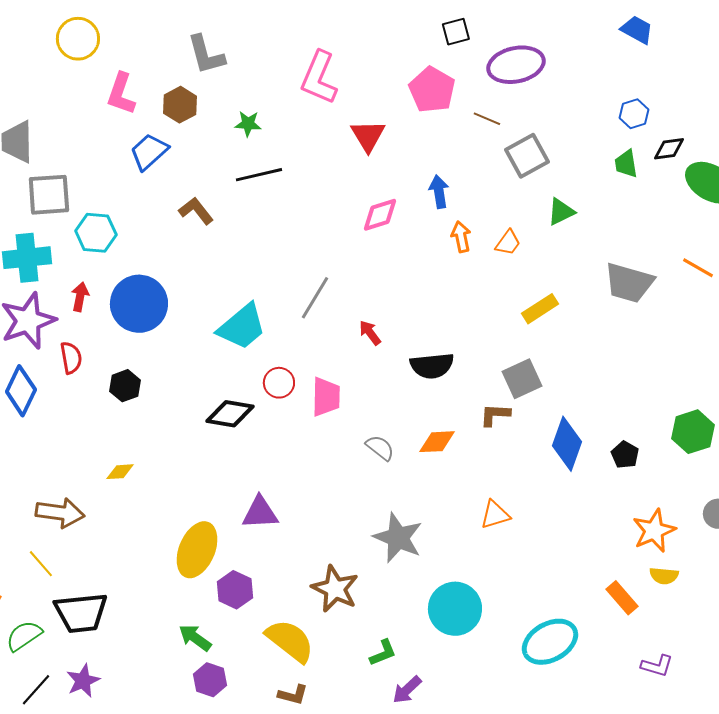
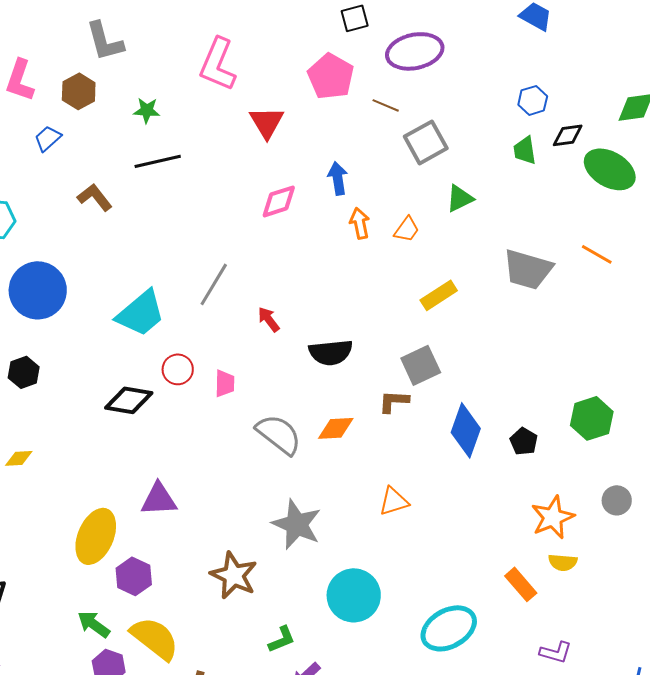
blue trapezoid: (149, 152) -> (48, 138), size x0.7
pink trapezoid: (326, 397) -> (225, 383), size x0.7
gray semicircle: (380, 448) -> (279, 434), size x1.6
yellow semicircle: (290, 641) -> (155, 638), moved

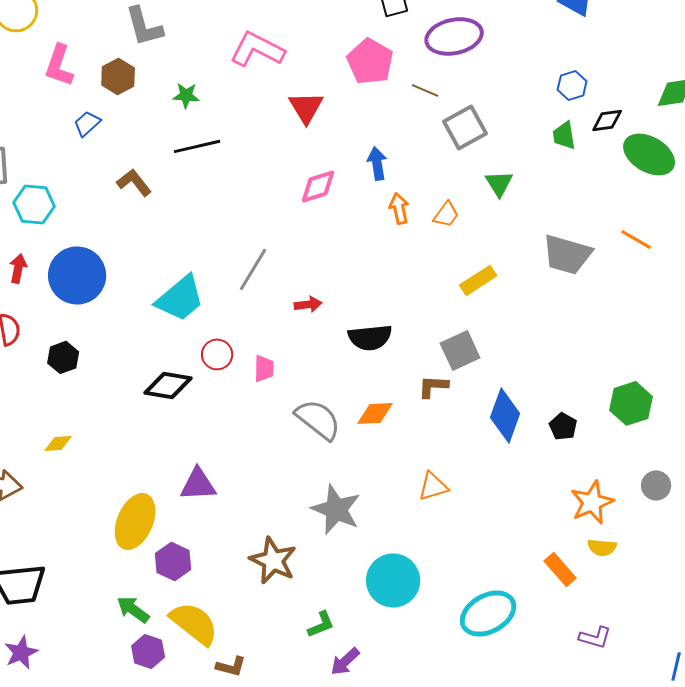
pink L-shape: (218, 64) -> (257, 49), turned 94
green triangle: (460, 198) -> (499, 183), turned -36
red arrow: (269, 319) -> (308, 304), turned 120

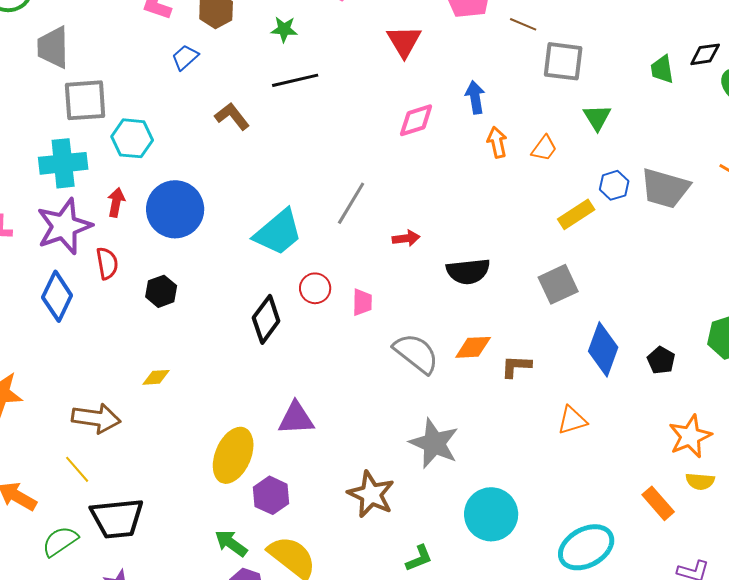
blue hexagon: (572, 85) -> (614, 185), moved
gray square: (465, 127) -> (563, 61), turned 36
black diamond: (168, 385) -> (266, 319), turned -63
brown L-shape: (433, 386) -> (516, 366), moved
orange triangle: (433, 486) -> (572, 420), moved

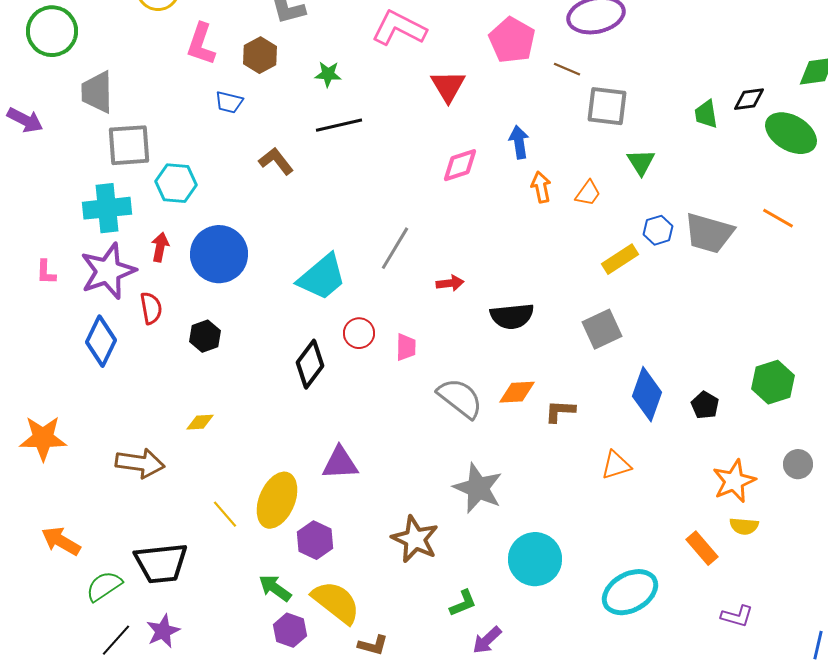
blue trapezoid: (185, 57) -> (229, 102), turned -124
yellow line: (77, 469) -> (225, 514), moved

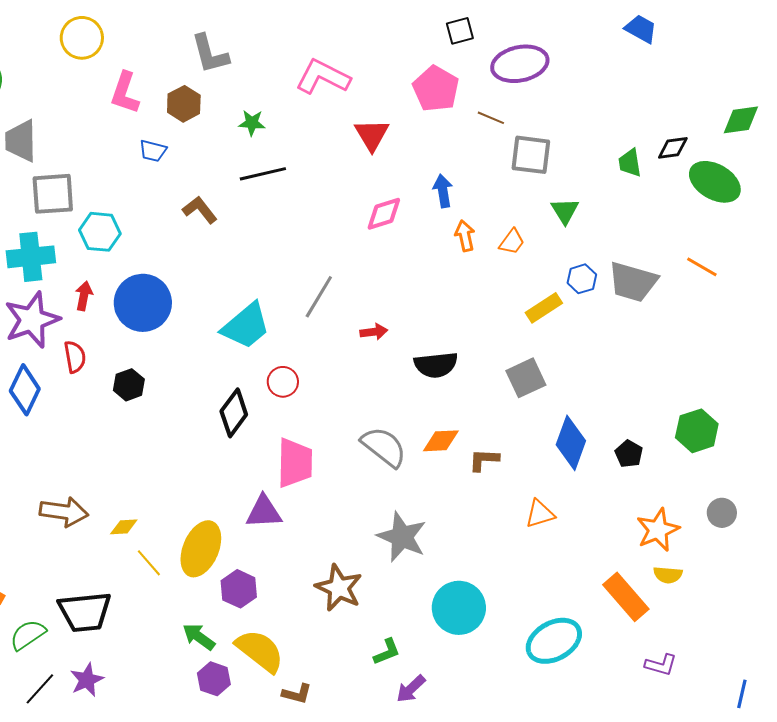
pink trapezoid: (406, 347) -> (295, 463), moved, size x1.8
yellow diamond: (200, 422) -> (124, 527), moved
orange rectangle: (702, 548) -> (626, 597), size x1.4

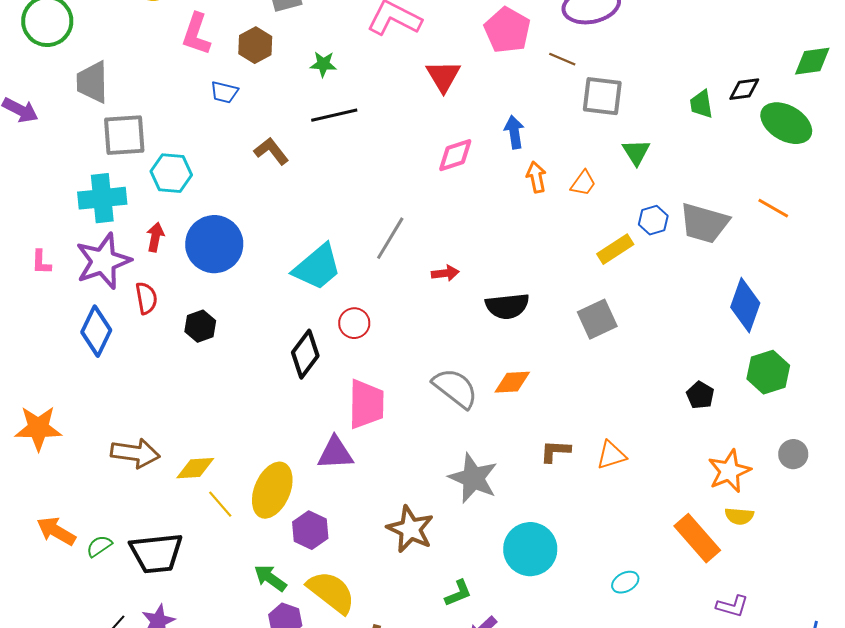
blue diamond: (571, 443) -> (745, 305), moved
brown L-shape: (484, 460) -> (555, 451), moved
yellow diamond: (124, 527) -> (195, 468), size x1.4
green semicircle: (28, 635) -> (99, 546), moved, size x0.7
cyan ellipse: (554, 641) -> (625, 582), size x0.5

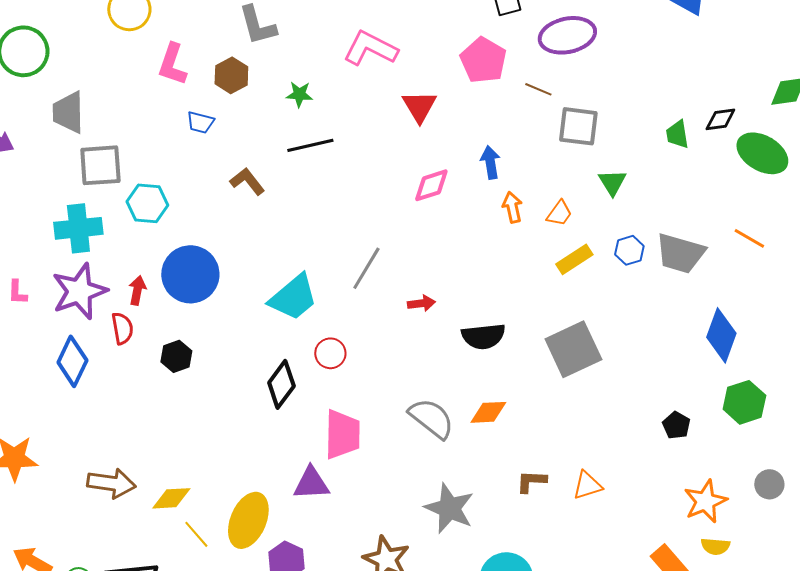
red arrow: (155, 237) -> (137, 290), moved
yellow rectangle: (615, 249) -> (574, 259), moved
gray square: (597, 319) -> (573, 349), size x1.4

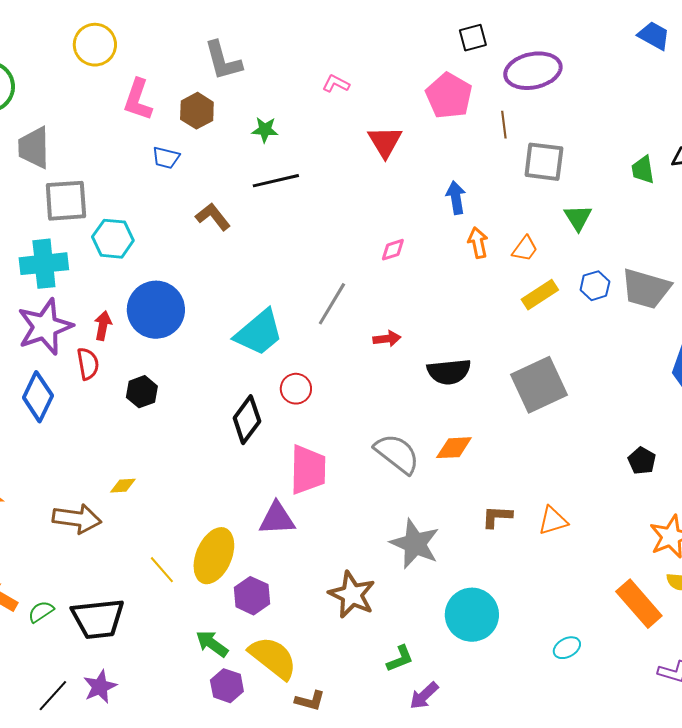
pink L-shape: (370, 48) -> (336, 84), size x0.5
brown line: (538, 89) -> (504, 125), turned 60
pink diamond: (431, 185) -> (393, 250), moved, size x0.7
yellow diamond: (171, 498) -> (123, 486), moved, size x0.7

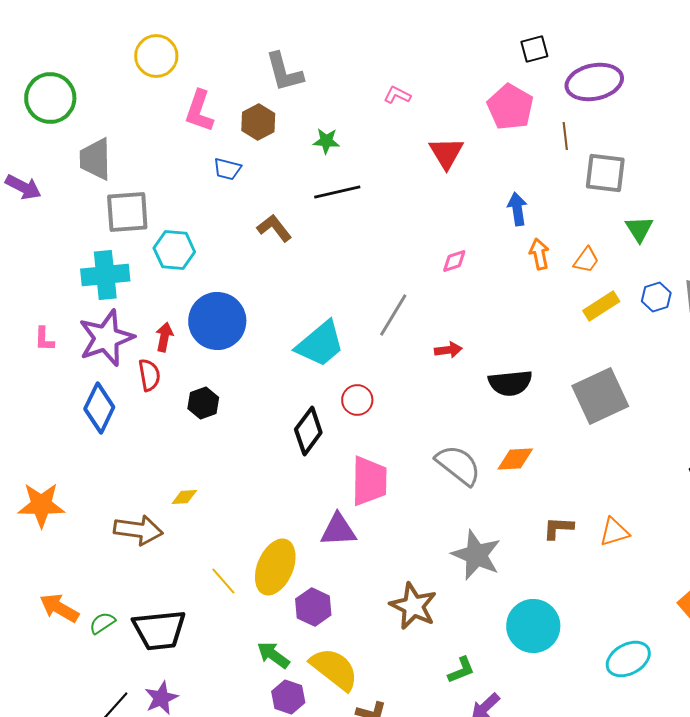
cyan ellipse: (567, 648) -> (628, 659), size x1.6

